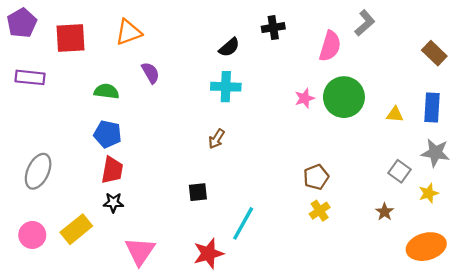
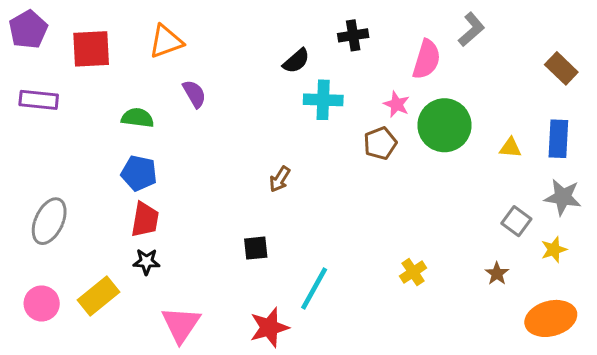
cyan cross: (226, 87) -> (323, 100), moved
pink star: (305, 98) -> (397, 104), moved, turned -30
brown pentagon: (316, 177) -> (380, 143), moved

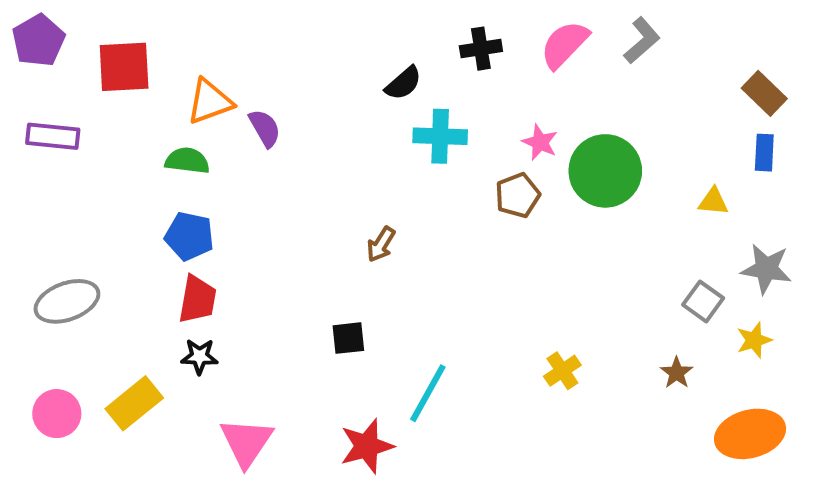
orange triangle: (166, 41) -> (210, 102), moved
pink semicircle: (427, 59) -> (564, 44), moved, turned -153
blue rectangle: (558, 139) -> (764, 153), moved, size x0.7
yellow triangle: (510, 148) -> (713, 201), moved
gray ellipse: (49, 221) -> (67, 301), turned 45

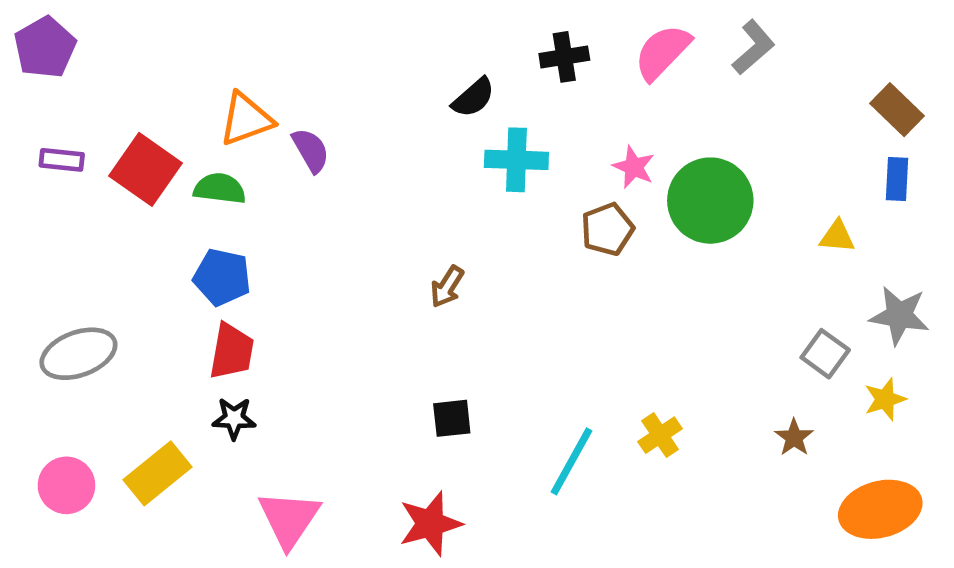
red square: (124, 67) -> (145, 169), moved, turned 38
purple rectangle: (53, 136) -> (62, 160), size x0.7
black square: (348, 338) -> (452, 418), moved
cyan line: (428, 393) -> (571, 461), moved

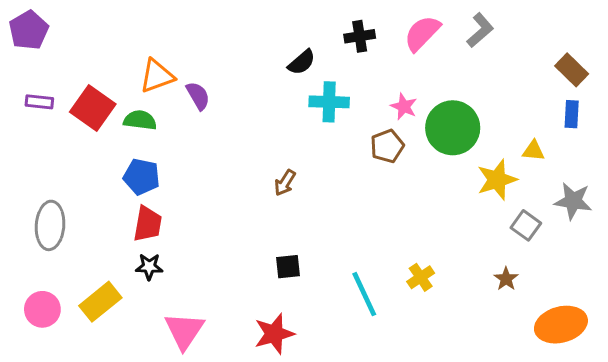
gray ellipse: (78, 354) -> (50, 225), turned -66
yellow star: (885, 399) -> (497, 180), moved, size x1.5
cyan line: (571, 461) -> (364, 294), turned -54

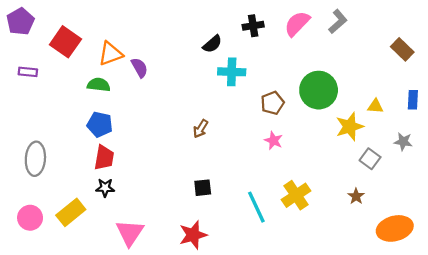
pink star: (404, 106) -> (274, 141), moved
red square: (93, 108) -> (65, 42), moved
blue rectangle: (572, 114) -> (413, 100), moved
gray star: (573, 201) -> (403, 142), size x0.7
yellow cross: (421, 277) -> (296, 195), size x1.5

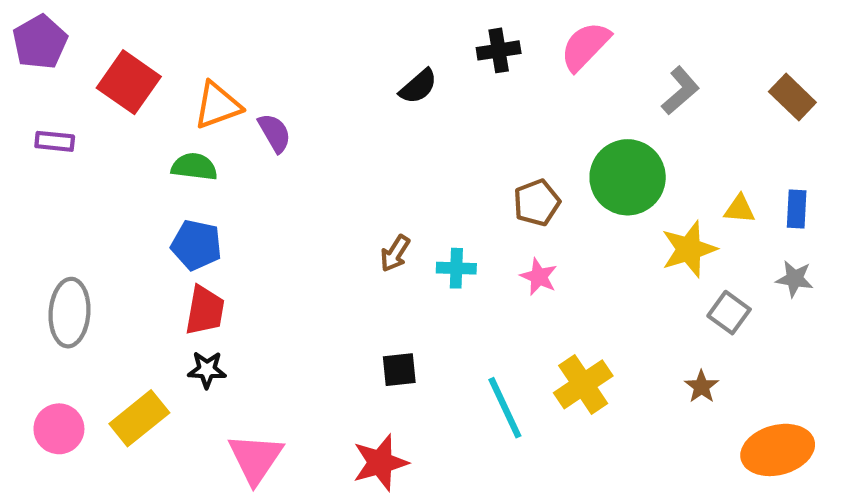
gray L-shape: (338, 21) -> (680, 91), moved
cyan cross: (232, 72) -> (456, 268), moved, size x0.7
blue rectangle: (413, 100) -> (797, 209), moved

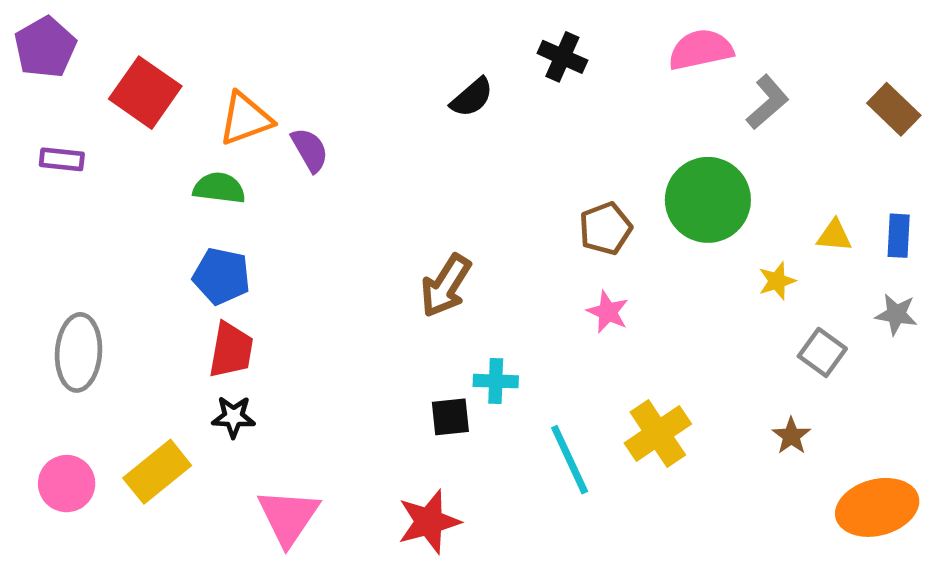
pink semicircle: (585, 46) -> (701, 50), moved, turned 34
black cross: (499, 50) -> (562, 57), turned 33
yellow star: (689, 249) -> (777, 281), size x0.6
brown arrow: (395, 253) -> (446, 286), size x1.5
cyan cross: (456, 268) -> (496, 381), moved

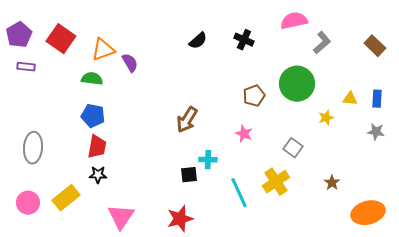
purple pentagon: (45, 47) -> (19, 35), moved
black cross: (562, 57) -> (244, 40), moved
pink star: (608, 312) -> (244, 134), moved
gray square: (822, 352) -> (293, 148), moved

